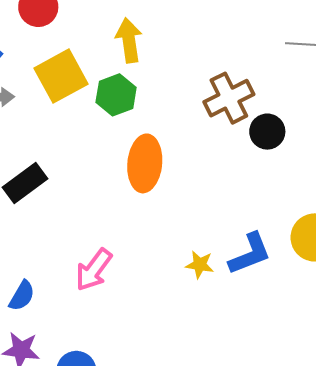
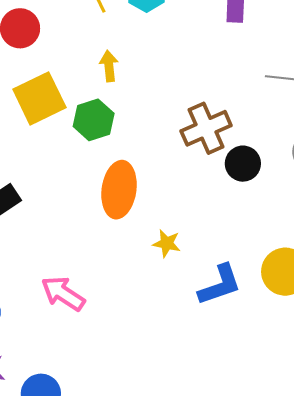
yellow arrow: (129, 40) -> (109, 66), size x0.7
yellow star: (200, 265) -> (167, 243), moved
pink arrow: (94, 270) -> (63, 293), turned 84

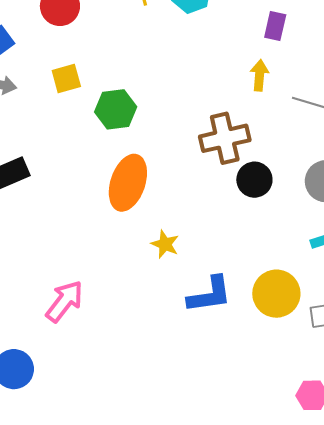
yellow arrow: (109, 66) -> (259, 75), moved
yellow square: (39, 98) -> (66, 79), size x0.6
pink arrow: (63, 293) -> (64, 301), moved, turned 84

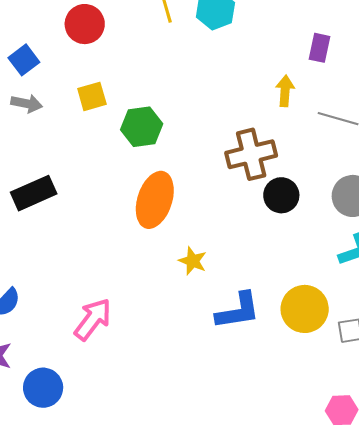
purple rectangle: (275, 26) -> (320, 48), moved

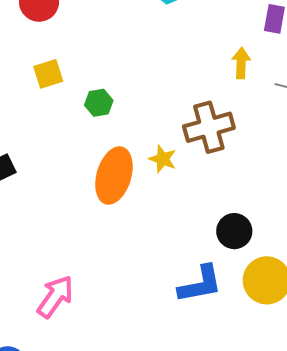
green hexagon: (142, 127) -> (99, 103), size x0.7
black circle: (281, 195) -> (234, 231), moved
yellow star: (193, 261) -> (163, 159), moved

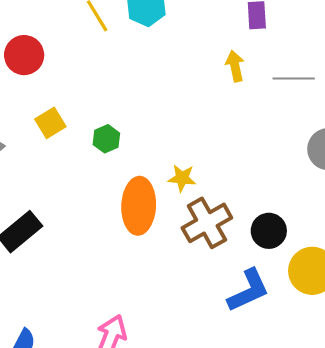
brown cross: (209, 127) -> (207, 223), moved

